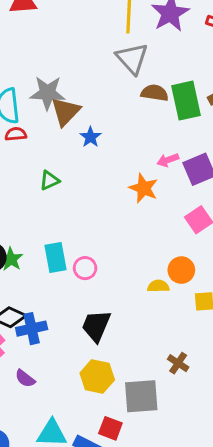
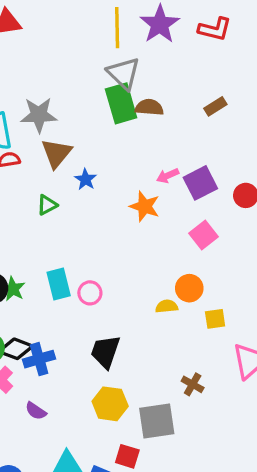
green rectangle: (186, 101) -> (121, 103), moved
brown triangle: (65, 112) -> (56, 153), moved
blue star: (91, 137) -> (86, 179), moved

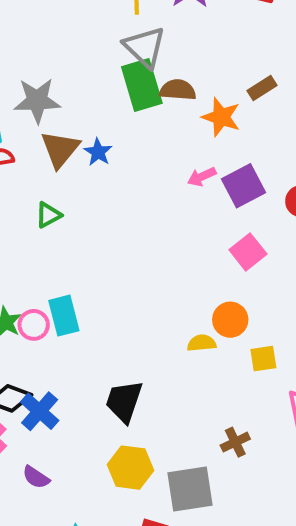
blue star: (86, 179) -> (98, 152), moved
orange star: (145, 206) -> (221, 117), moved
pink circle: (90, 293) -> (34, 325), moved
blue cross: (39, 359) -> (40, 411), turned -32
brown cross: (193, 384) -> (235, 442), turned 35

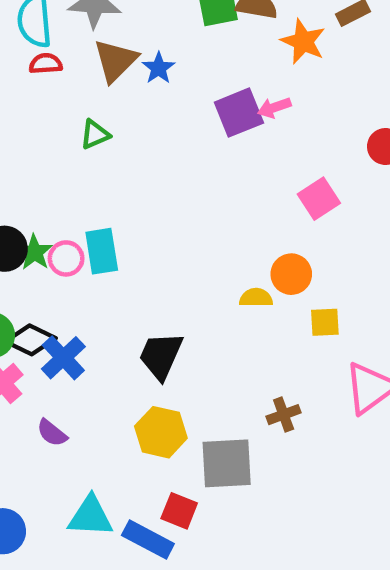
purple square: (244, 186) -> (239, 113), moved

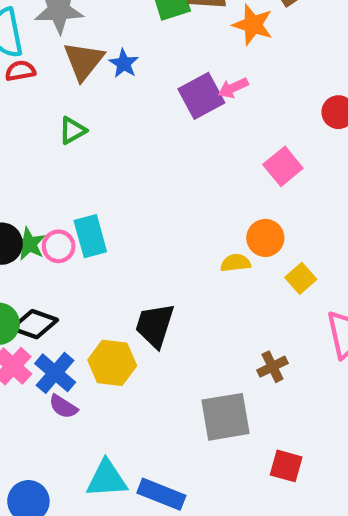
yellow square: (325, 322) -> (301, 278), turned -32
blue cross: (63, 358) -> (55, 373), moved
yellow hexagon: (161, 432) -> (112, 363), moved
red square: (179, 511) -> (286, 466), moved

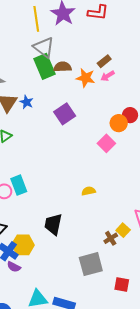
pink arrow: (233, 88) -> (108, 76), moved
orange circle: (265, 238) -> (119, 123), moved
yellow square: (301, 278) -> (123, 230), moved
yellow hexagon: (112, 363) -> (23, 245), moved

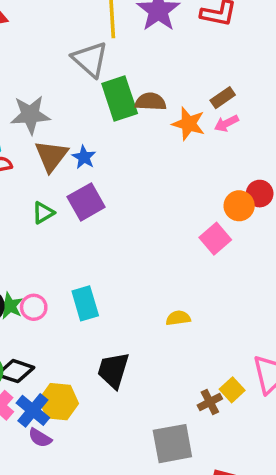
gray triangle: (44, 47) -> (90, 59), moved
purple square: (65, 114) -> (86, 202), moved
cyan rectangle: (19, 185) -> (85, 303), moved

